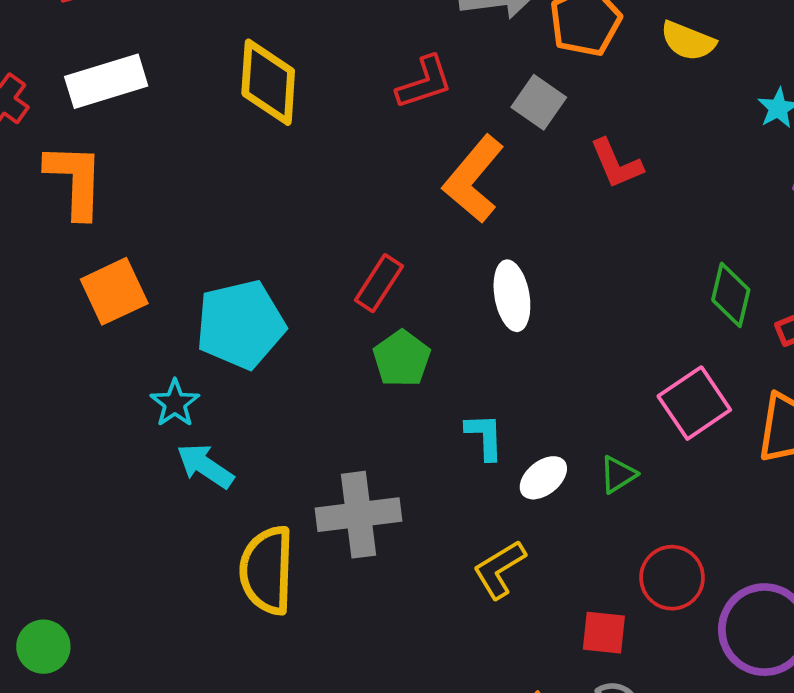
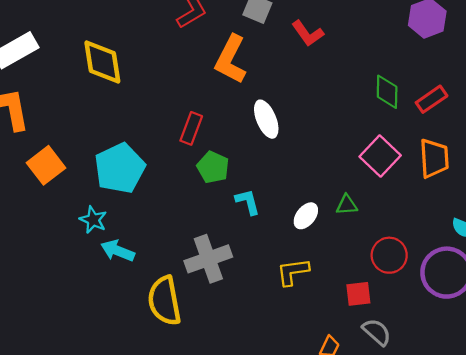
yellow diamond: (268, 82) -> (102, 62), moved
cyan L-shape: (485, 436) -> (248, 202), moved
green triangle: (618, 474) -> (347, 205), turned 40
yellow L-shape: (499, 569) -> (293, 272), turned 36

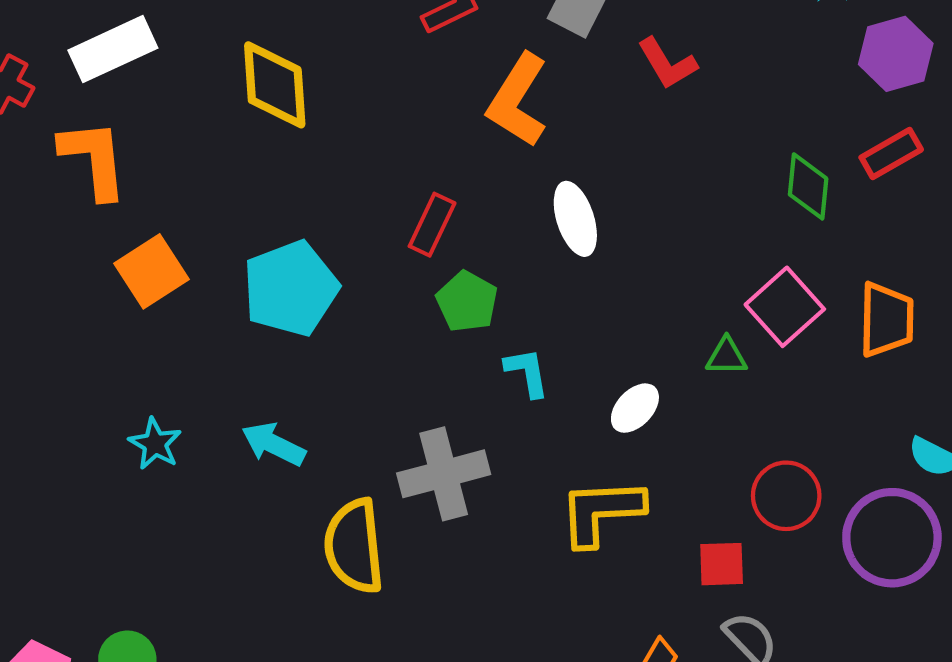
red rectangle: (432, 99) -> (891, 154), moved
green triangle: (347, 205) -> (726, 356), moved
cyan star: (93, 220) -> (155, 444), moved
yellow L-shape: (293, 272) -> (601, 512), size x1.4

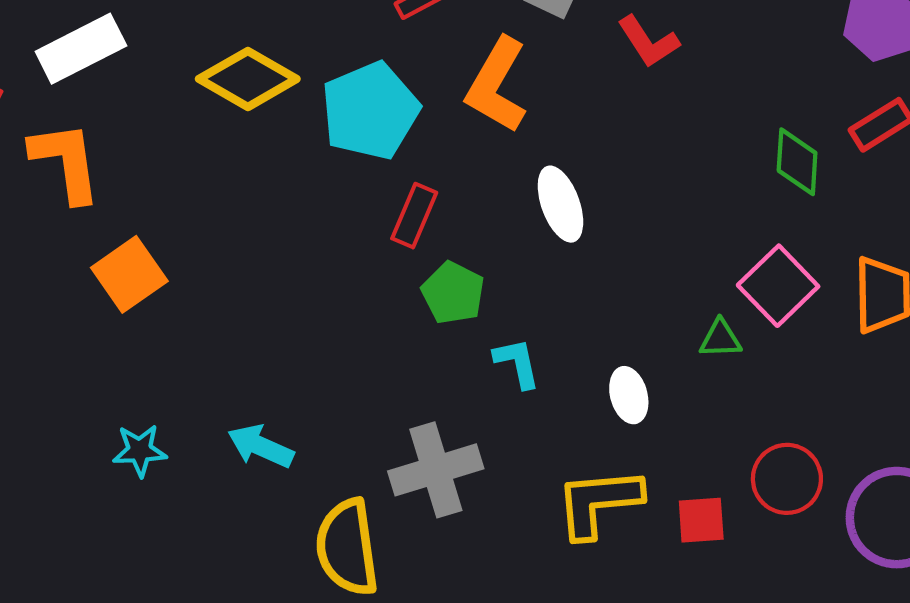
yellow diamond: (275, 85) -> (248, 79), turned -54
cyan pentagon: (291, 288) -> (370, 111), moved
white ellipse: (635, 408) -> (629, 395), turned -56
cyan star: (155, 444) -> (140, 450), turned -30
red square: (722, 564) -> (701, 520), moved

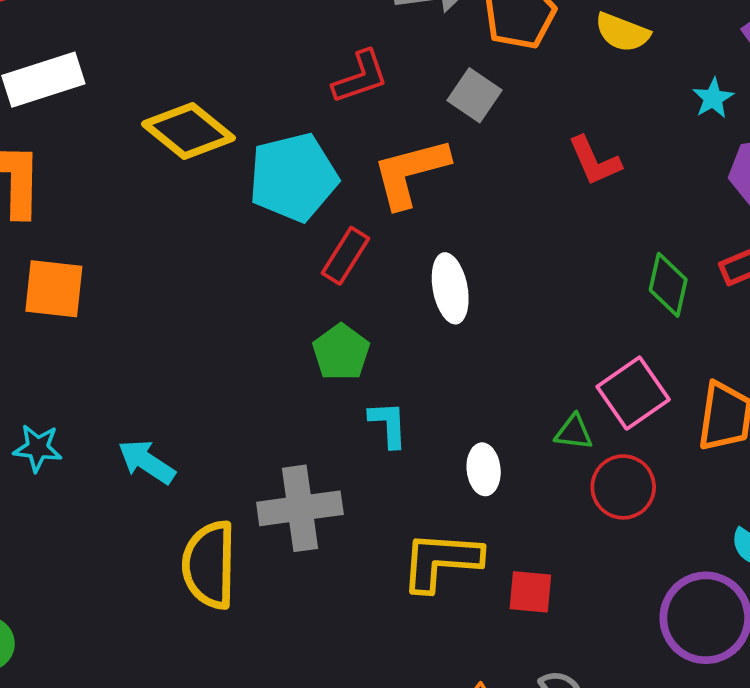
red L-shape: (648, 42) -> (594, 161), moved
orange L-shape: (497, 85) -> (410, 173), turned 36
red rectangle: (414, 216) -> (346, 256), moved
orange square: (129, 274) -> (54, 289), turned 32
red circle: (787, 479) -> (623, 487), moved

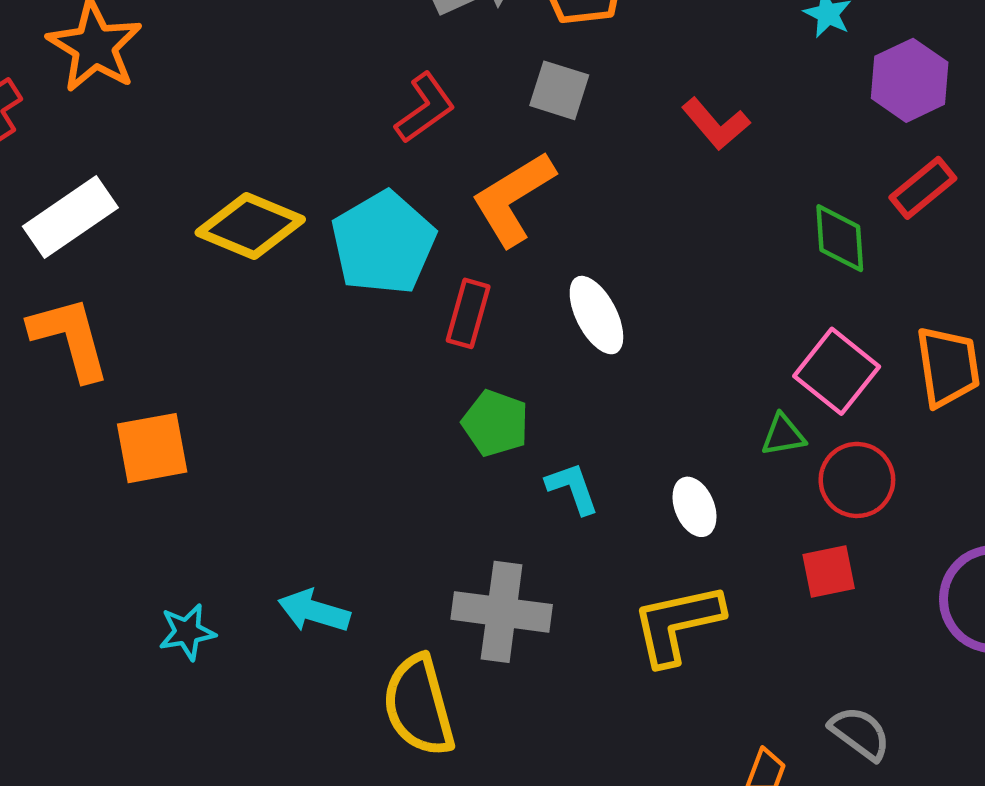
gray cross: (300, 508) -> (502, 612), turned 32
red square: (530, 592) -> (829, 572), moved

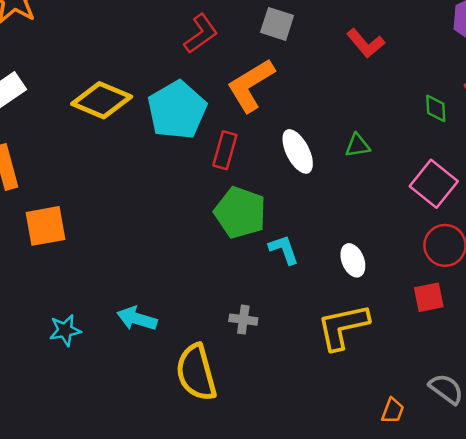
green diamond: (840, 238) -> (436, 108), size x0.7
green pentagon: (495, 423) -> (240, 213), size x1.4
green triangle: (783, 435) -> (358, 146), moved
gray cross: (502, 612) -> (243, 320), size x0.5

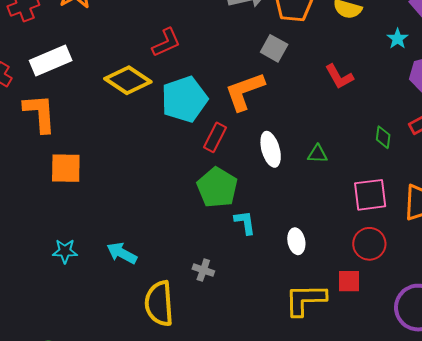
red L-shape: (201, 34) -> (166, 43), moved
pink square: (434, 184) -> (370, 195), turned 33
yellow L-shape: (343, 327) -> (305, 300), moved

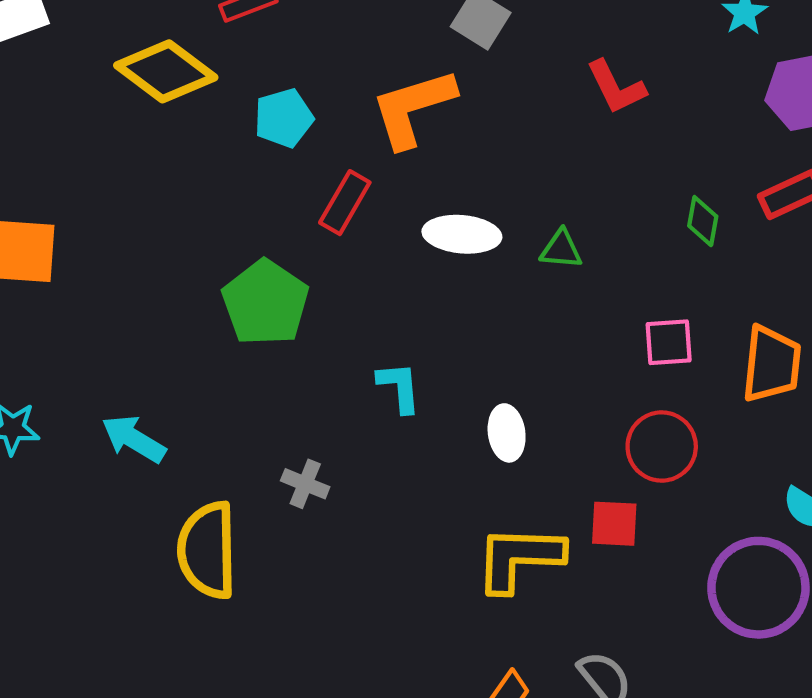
cyan pentagon: (184, 99) -> (284, 118), size x0.6
white ellipse: (271, 149) -> (462, 234), turned -72
green pentagon: (217, 187) -> (265, 303), moved
pink square: (370, 195) -> (669, 342), size x0.7

